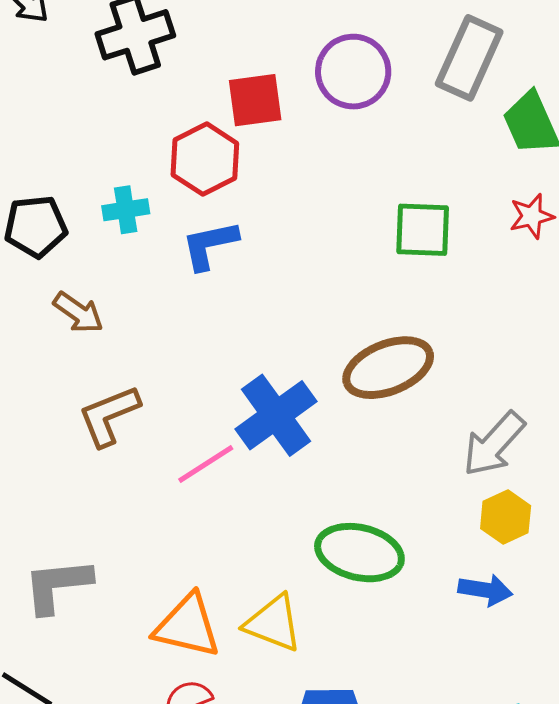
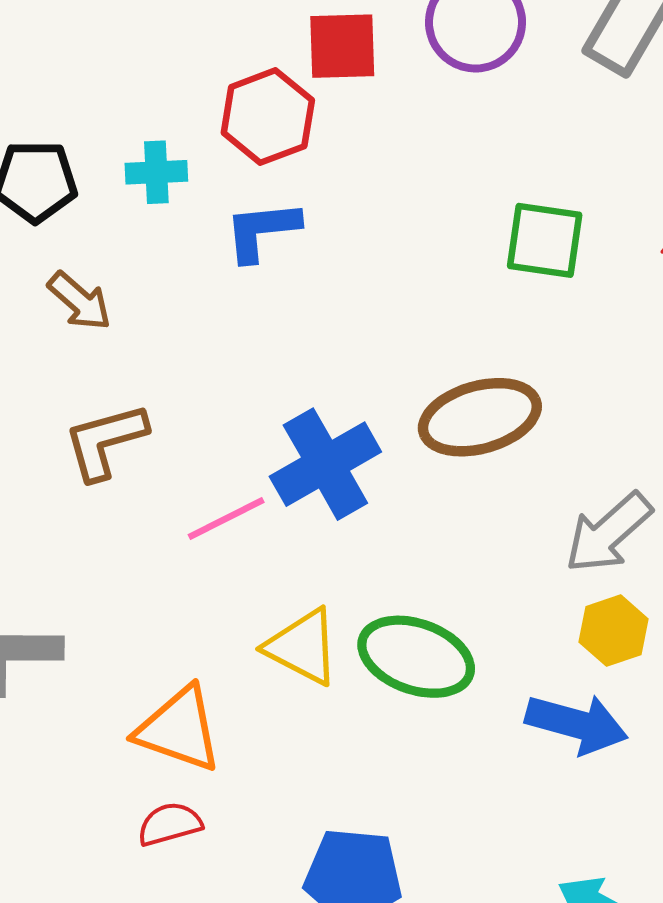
blue arrow: (485, 590) -> (577, 724), size x1.4
yellow triangle: (273, 623) -> (303, 647), moved

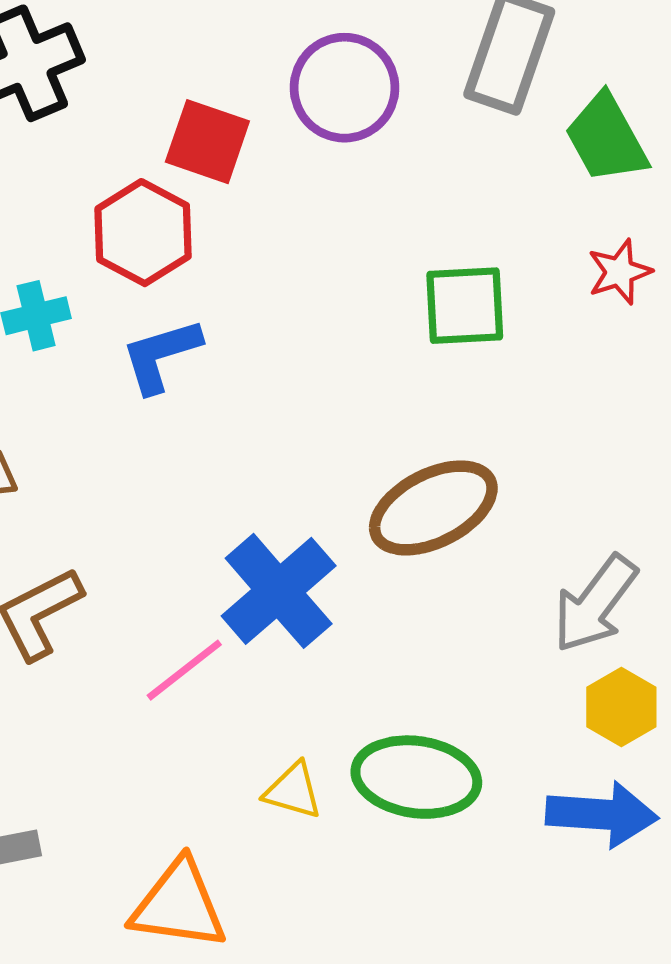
red square: (342, 46) -> (207, 142), turned 32
yellow triangle: (303, 647) -> (293, 791), size x0.7

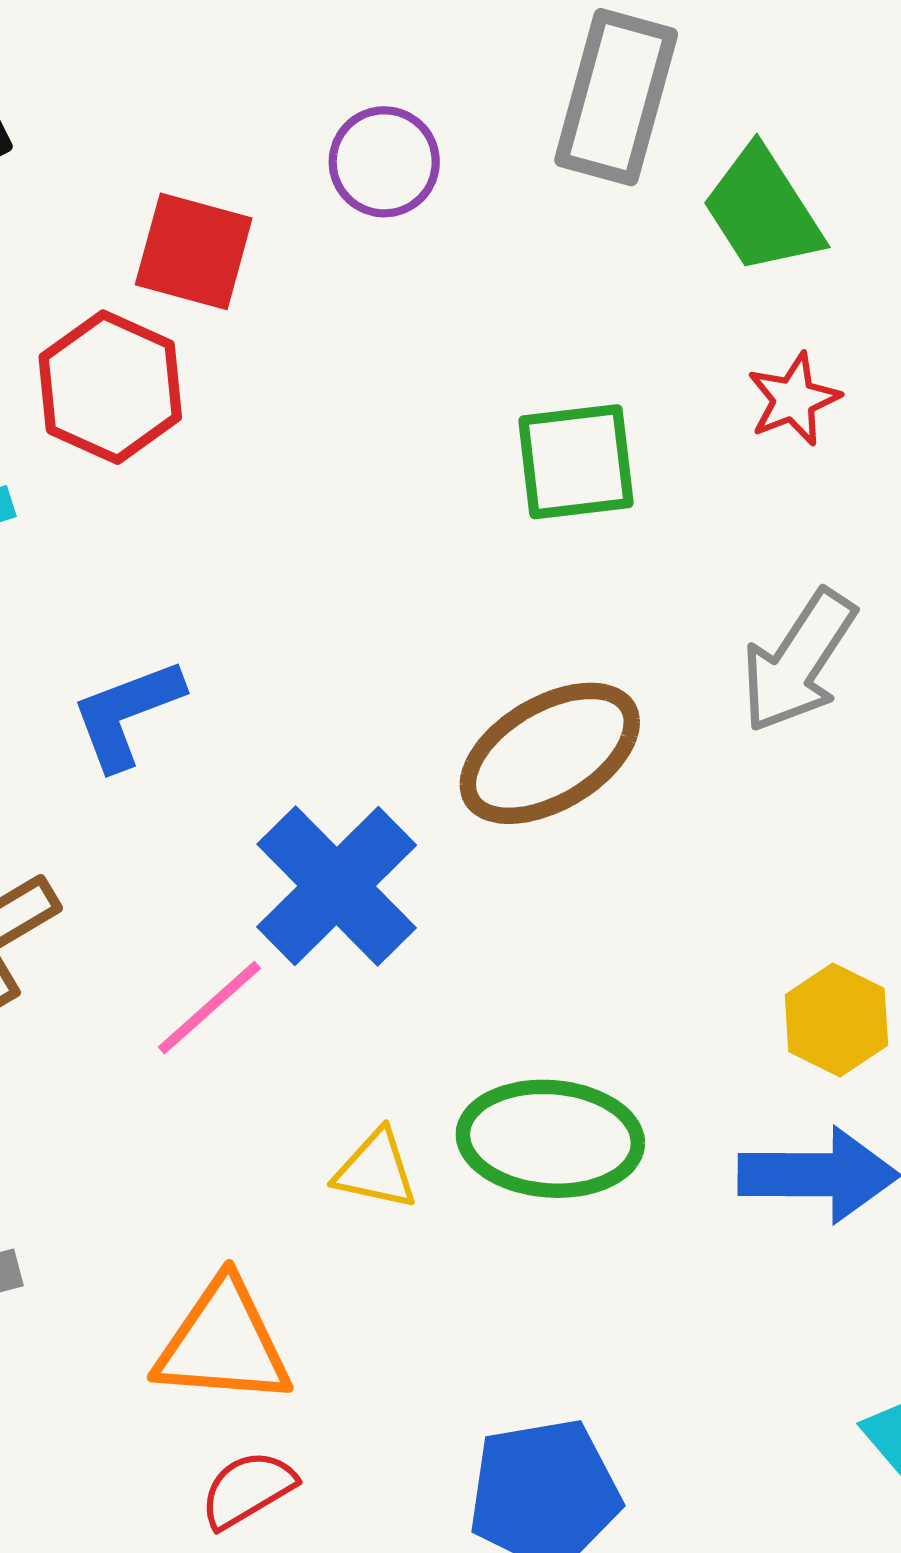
purple circle: (344, 88) -> (384, 162), size x0.7
blue L-shape: (161, 355) -> (127, 714), moved
gray arrow: (595, 604) -> (798, 661), moved

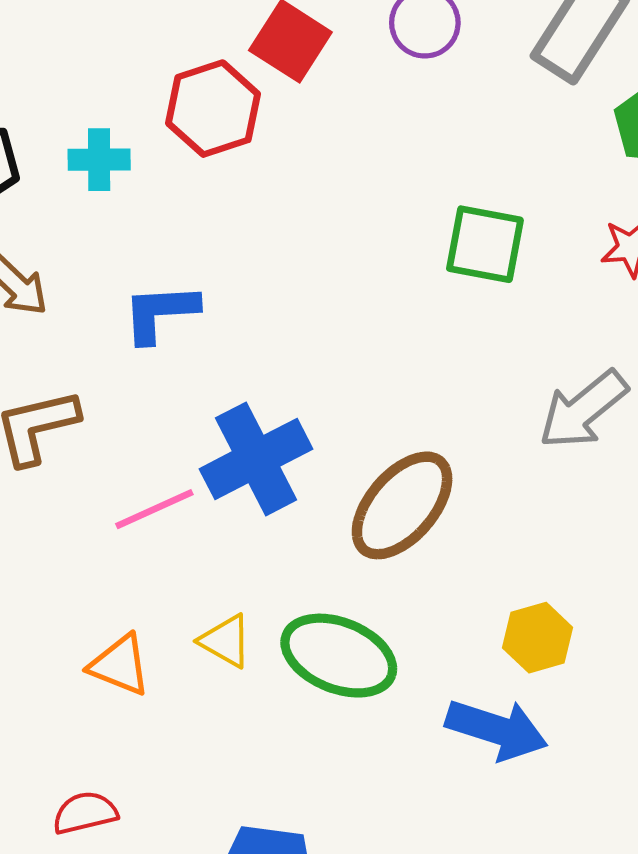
brown ellipse: (550, 753) -> (402, 505), moved, turned -36
orange triangle: (223, 1343) -> (120, 665), moved, size x0.7

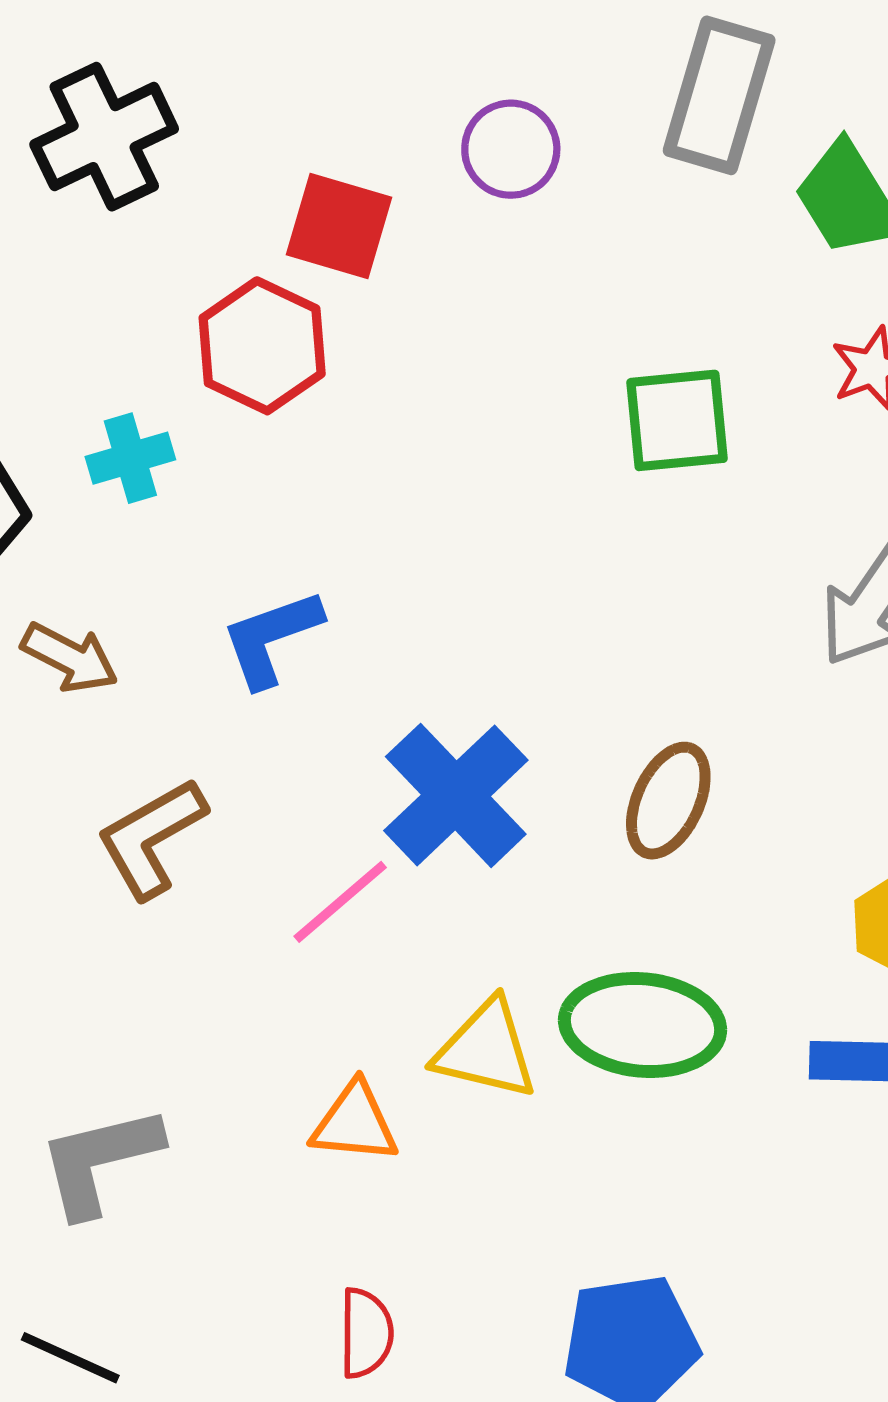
brown ellipse: (402, 505) -> (668, 801), size x0.7
yellow triangle: (226, 641) -> (486, 1050), size x1.4
red semicircle: (85, 813) -> (366, 1333), turned 120

